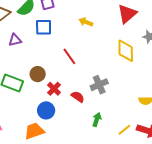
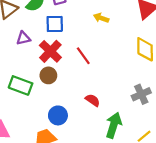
gray cross: (99, 85) -> (141, 94), moved
red cross: (54, 89) -> (50, 51), moved, size x1.5
green arrow: (97, 120) -> (114, 125), size x1.6

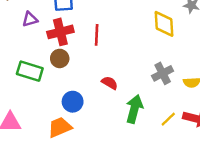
red cross: (50, 51) -> (60, 32), turned 35
red line: (83, 56) -> (97, 35), turned 42

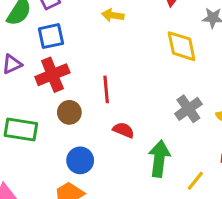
red line: (97, 35) -> (106, 89), moved
brown circle: (60, 58) -> (69, 112), moved
yellow line: (168, 119) -> (195, 181), moved

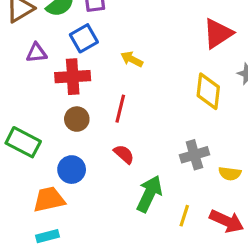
yellow arrow: (113, 15) -> (132, 59), moved
blue square: (51, 36) -> (84, 38), turned -36
green rectangle: (21, 129) -> (23, 142), moved
yellow line: (195, 181) -> (184, 216), moved, turned -40

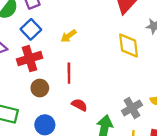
yellow arrow: (132, 59) -> (69, 36), turned -49
gray cross: (194, 155) -> (132, 108), moved

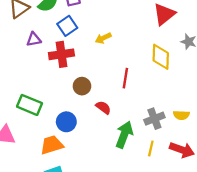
red line: (69, 73) -> (125, 78), moved
brown circle: (40, 88) -> (82, 86), moved

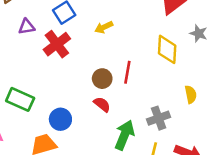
red cross: (61, 54) -> (57, 44), turned -30
brown circle: (82, 86) -> (102, 79), moved
yellow semicircle: (181, 115) -> (191, 94), moved, turned -105

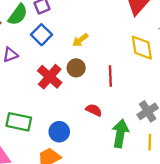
red cross: (57, 44) -> (50, 77), moved
brown circle: (102, 79) -> (76, 68), moved

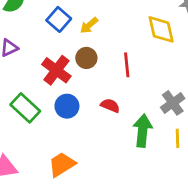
blue square: (42, 35) -> (59, 19), moved
green rectangle: (19, 122) -> (25, 108), moved, turned 35
blue circle: (59, 132) -> (67, 106), moved

